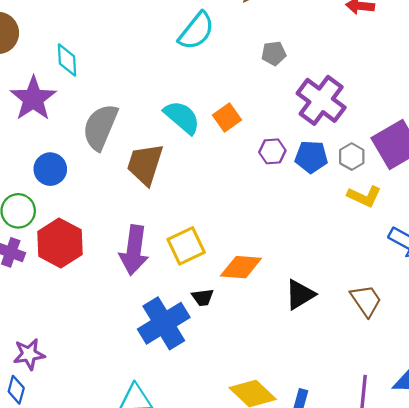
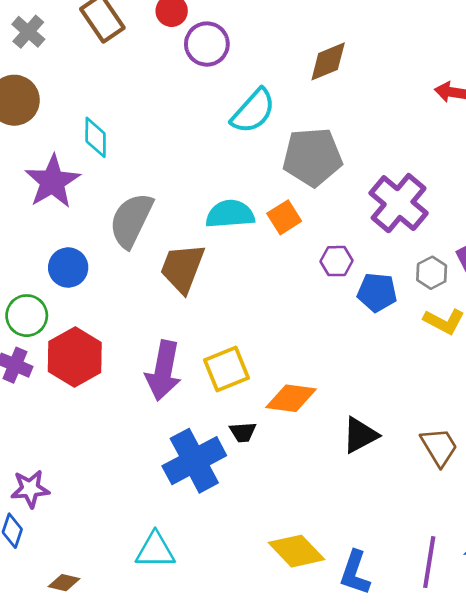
gray pentagon: (274, 53) -> (312, 157), moved, size x2.0
cyan semicircle: (182, 117) -> (230, 214), turned -48
blue pentagon: (311, 157) -> (377, 292), moved

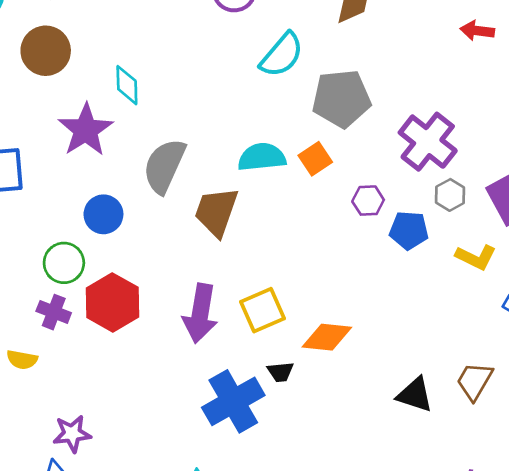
gray hexagon: (432, 273) -> (450, 195), moved
black triangle: (360, 435) -> (415, 395), moved, turned 48
brown trapezoid: (439, 447) -> (474, 381), turned -117

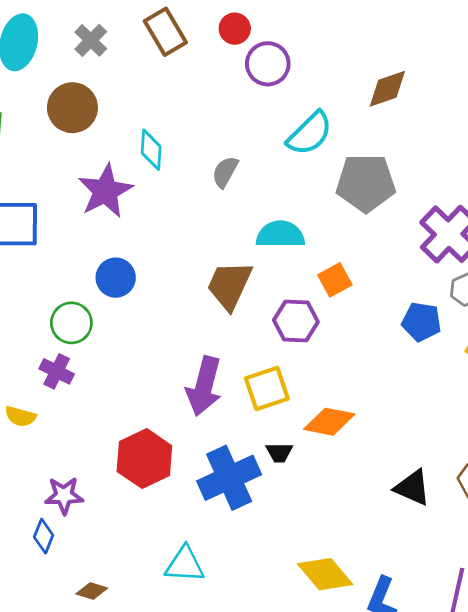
orange square: (315, 159) -> (335, 280), moved
gray semicircle: (164, 166) -> (225, 172), moved, size x0.6
purple hexagon: (368, 201) -> (296, 321), moved, size x1.4
red hexagon: (113, 302) -> (144, 459), moved

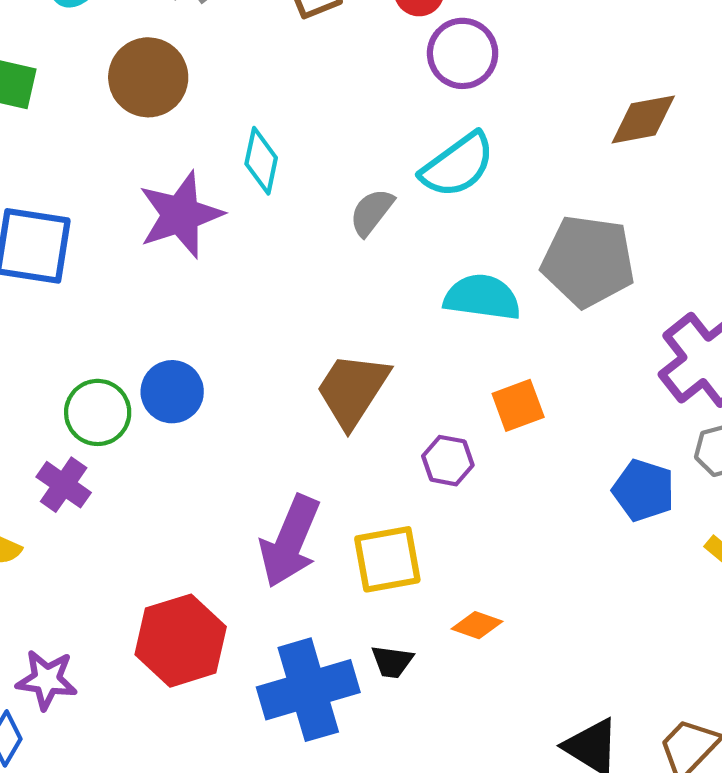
cyan semicircle: (310, 134) -> (458, 165), moved
cyan semicircle: (280, 235) -> (482, 297), moved
blue circle: (116, 278) -> (172, 392), moved
purple hexagon: (296, 321) -> (448, 461), size x0.7
orange diamond: (329, 422) -> (477, 625), size x0.6

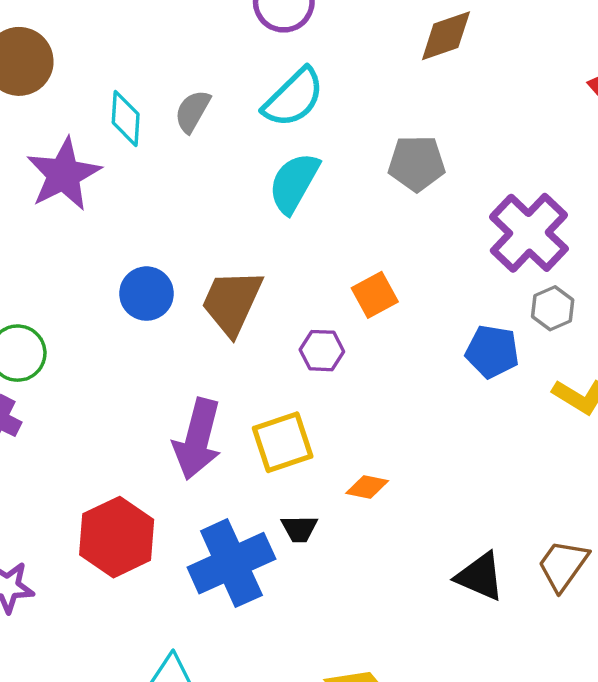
gray semicircle: (372, 212) -> (192, 111), moved
gray pentagon: (588, 261) -> (417, 163), size x0.7
cyan semicircle: (482, 297) -> (294, 183), moved, turned -60
blue circle: (172, 392) -> (146, 294), moved

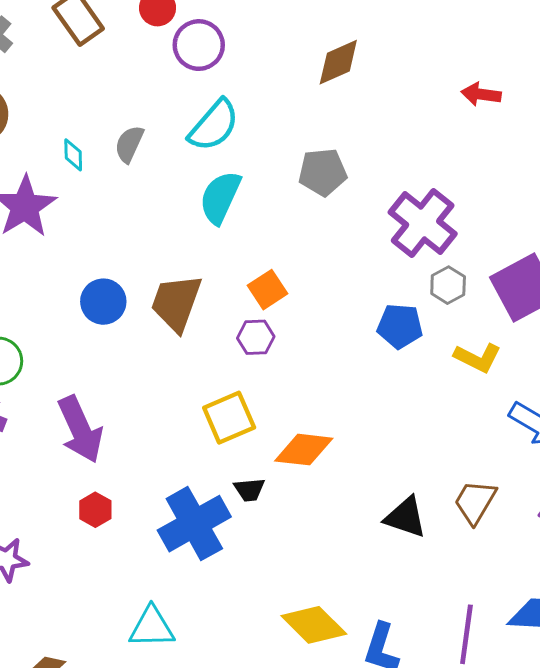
cyan diamond: (126, 118) -> (73, 155), size x0.7
orange square: (375, 295) -> (268, 290), moved
purple arrow: (197, 439) -> (80, 429), moved, turned -34
orange diamond: (367, 487) -> (304, 450), size x1.6
red hexagon: (117, 537) -> (95, 510), size x0.5

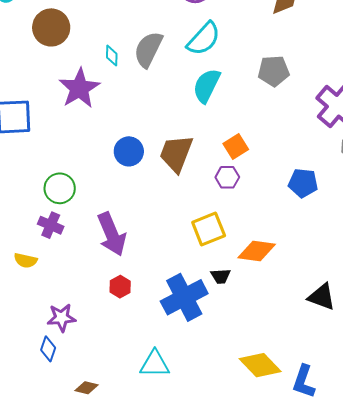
gray semicircle: (129, 144) -> (148, 49), size x1.5
blue pentagon: (400, 326) -> (303, 183), moved

